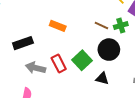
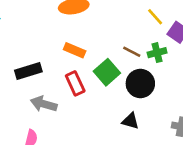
green square: (82, 60) -> (107, 72), moved
red rectangle: (59, 63) -> (75, 83), moved

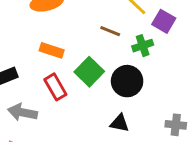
brown line: (132, 52) -> (110, 31), moved

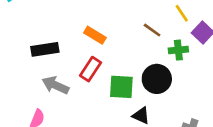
green square: (89, 72) -> (121, 87), moved, turned 36
red rectangle: (55, 87) -> (91, 69), turned 50

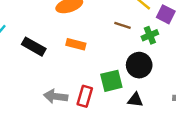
black rectangle: (45, 49) -> (34, 47), moved, turned 55
red rectangle: (91, 69) -> (85, 96), moved

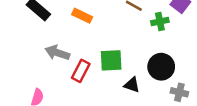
black circle: (139, 65) -> (161, 67), moved
gray arrow: (56, 96) -> (57, 53), moved

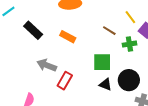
green square: (111, 60) -> (102, 62), moved
black triangle: (132, 85) -> (105, 84), moved

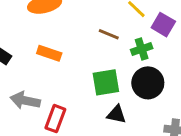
black circle: (129, 80) -> (148, 83), moved

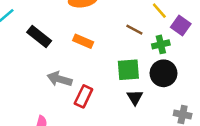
black triangle: (116, 114) -> (135, 97), turned 42

